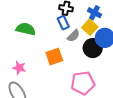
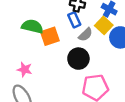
black circle: (93, 48) -> (78, 59), moved
orange square: (54, 57) -> (50, 36), moved

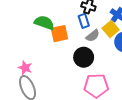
pink star: (25, 70) -> (25, 68), moved

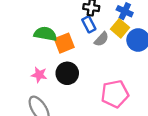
black circle: (84, 57) -> (67, 73), moved
pink star: (25, 68) -> (39, 75), moved

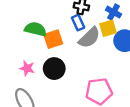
yellow square: (120, 28) -> (108, 28), turned 30
gray semicircle: (101, 39) -> (89, 38), size x1.5

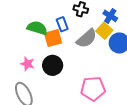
blue rectangle: (78, 23) -> (62, 24), moved
yellow square: (108, 28) -> (104, 31), turned -35

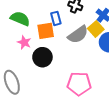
green semicircle: (37, 28) -> (20, 19), moved
pink star: (27, 64) -> (24, 42), moved

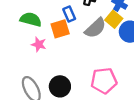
black circle: (42, 57) -> (60, 86), moved

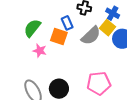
green semicircle: (31, 19) -> (32, 28), turned -66
orange square: (60, 29) -> (59, 36), turned 36

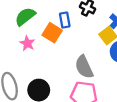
gray semicircle: (91, 36) -> (84, 67), moved, turned 95

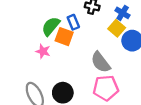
green semicircle: (25, 17) -> (51, 26), moved

